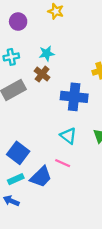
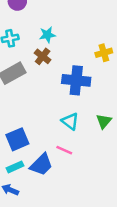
blue square: (18, 153) -> (17, 139), turned 30

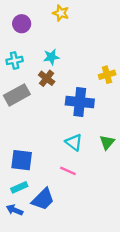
blue square: (17, 139) -> (22, 160), turned 30
blue trapezoid: (41, 165) -> (43, 199), moved

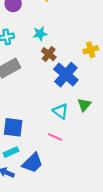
brown cross: (47, 78) -> (49, 54), moved
blue cross: (80, 102) -> (66, 75), turned 35
green triangle: (107, 142) -> (84, 105), moved

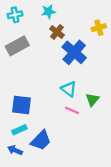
green triangle: (84, 105) -> (92, 100), moved
pink line: (55, 137) -> (72, 110), moved

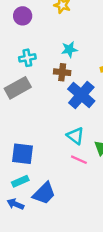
cyan star: (48, 12) -> (69, 49), moved
cyan cross: (15, 15) -> (27, 58), moved
brown cross: (57, 32) -> (62, 72), turned -32

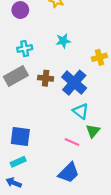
brown cross: (62, 72) -> (46, 78), moved
cyan triangle: (75, 136) -> (81, 111), moved
blue trapezoid: (44, 193) -> (69, 173), moved

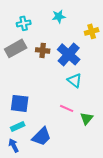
green triangle: (93, 131) -> (87, 118), moved
blue trapezoid: (69, 173) -> (42, 136), moved
blue arrow: (14, 183) -> (14, 145), turned 40

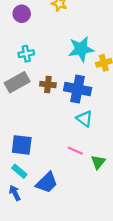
cyan star: (59, 16) -> (81, 49), moved, size x1.6
blue cross: (69, 54) -> (78, 89), turned -30
cyan rectangle: (18, 126) -> (19, 171), turned 64

